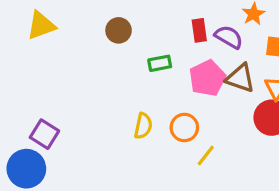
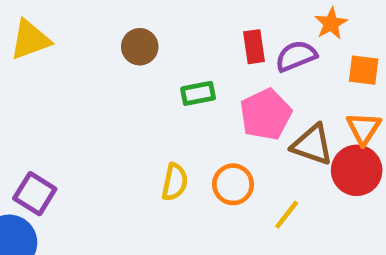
purple semicircle: (229, 37) -> (296, 56), turned -52
brown triangle: (240, 78) -> (312, 145), moved
yellow line: (206, 155) -> (287, 215), moved

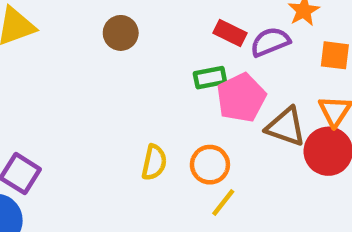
red rectangle: (254, 47) -> (230, 33), turned -56
green rectangle: (198, 93) -> (210, 78), moved
yellow line: (287, 215) -> (223, 203), moved

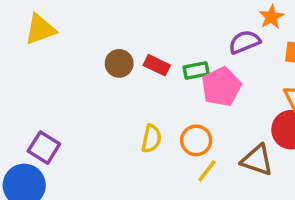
brown circle: (121, 33) -> (119, 63), moved
red rectangle: (230, 33) -> (157, 65), moved
brown triangle: (286, 127) -> (257, 160), moved

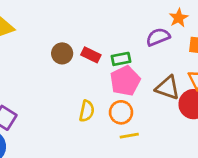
pink pentagon: (221, 87) -> (125, 81), moved
brown triangle: (257, 160) -> (168, 88), moved
yellow line: (207, 171) -> (129, 136), turned 42

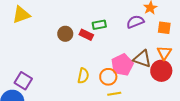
green rectangle: (121, 59) -> (99, 25), moved
pink pentagon: (125, 81) -> (122, 65), moved

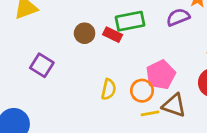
green rectangle: (99, 25) -> (130, 21), size x1.5
brown triangle: (142, 59) -> (174, 105), moved
purple square: (23, 81) -> (42, 65), moved

